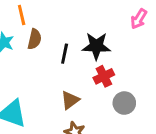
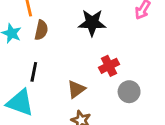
black star: (96, 46) -> (92, 23), moved
black line: (65, 54) -> (34, 72), moved

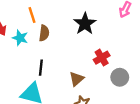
black star: (92, 23) -> (85, 24), turned -30

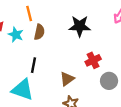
black star: (85, 24) -> (80, 26), turned 30

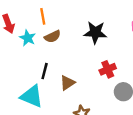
brown semicircle: (39, 32) -> (53, 36), turned 49
brown triangle: (67, 79) -> (67, 83), moved

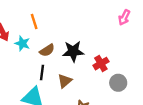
black star: (95, 32) -> (73, 51), moved
brown semicircle: (53, 36) -> (47, 50), moved

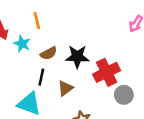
red cross: (101, 64) -> (107, 72), size x1.5

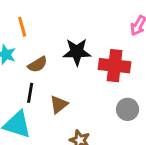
black star: (77, 57) -> (77, 52), moved
red cross: (107, 72) -> (115, 66), moved, turned 35

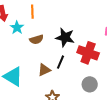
black line: (30, 93) -> (61, 62), moved

